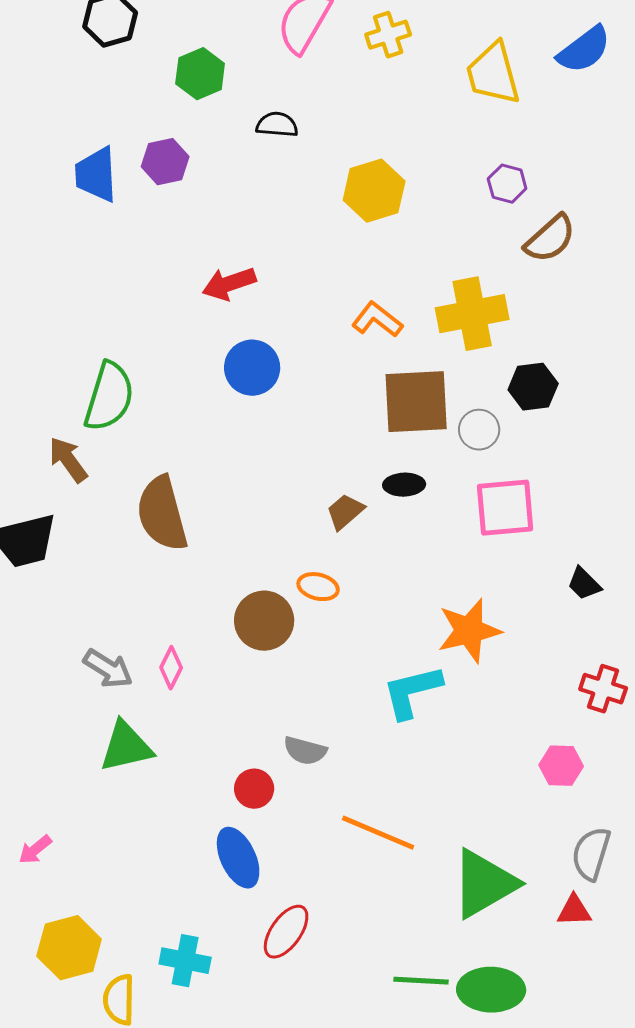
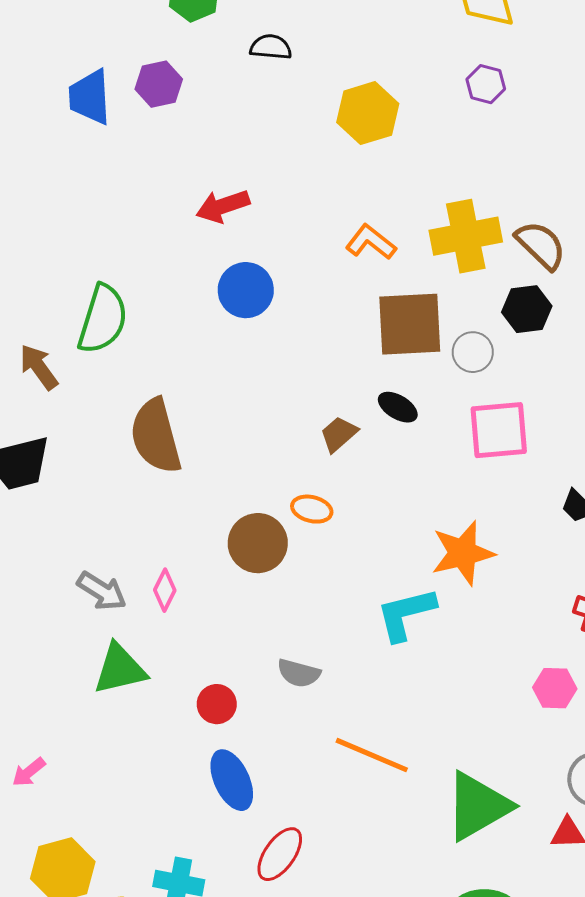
purple hexagon: (507, 184) -> (486, 84), moved
brown semicircle: (550, 239) -> (541, 245), moved, turned -94
brown arrow: (68, 460) -> (39, 367), moved
black ellipse: (404, 485) -> (398, 407), turned 33
red circle: (254, 789) -> (217, 704), moved

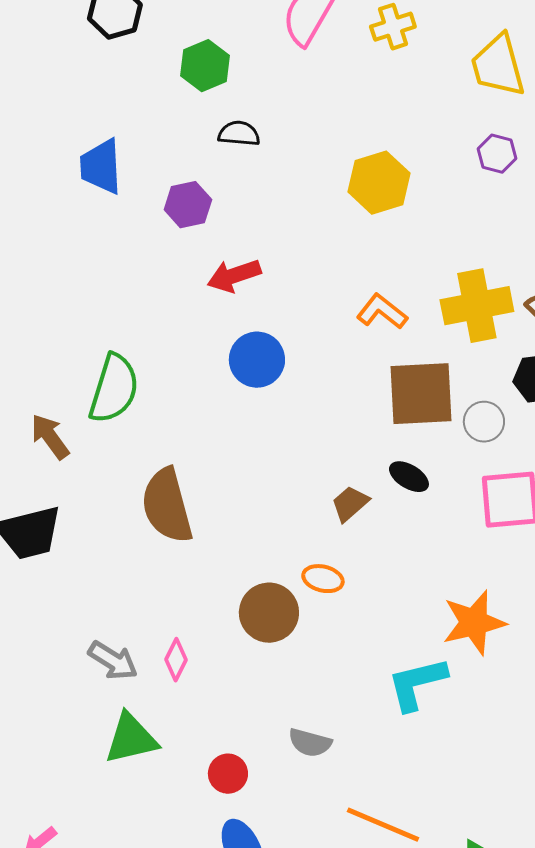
black semicircle: (271, 47) -> (239, 134), moved
purple hexagon: (159, 84) -> (188, 205), moved

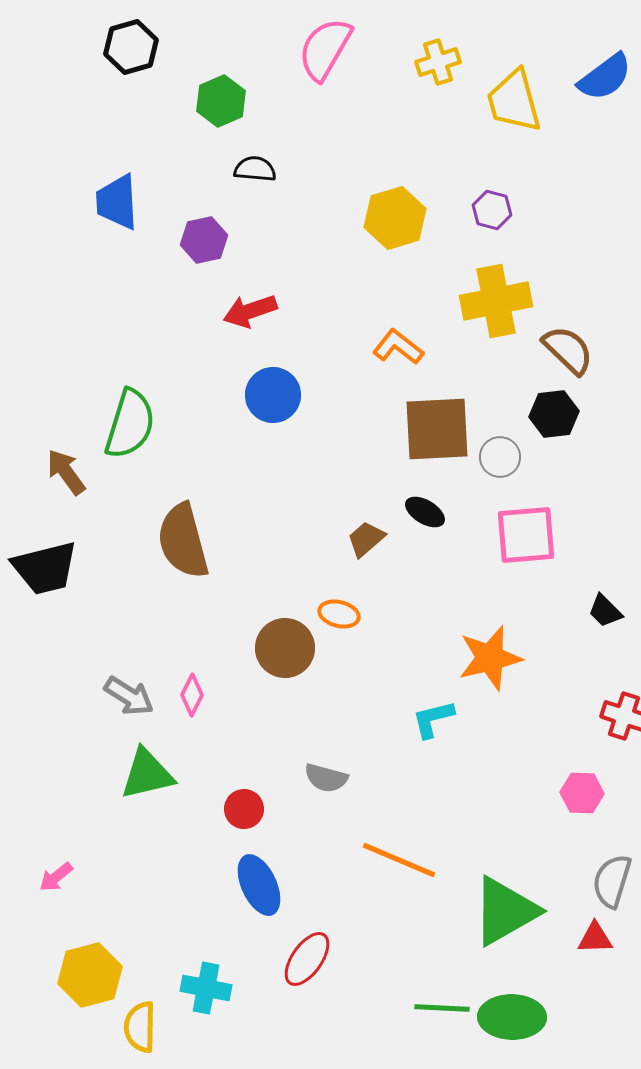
yellow cross: (393, 27) -> (438, 62), moved
purple hexagon: (497, 154) -> (492, 210), moved
yellow cross: (477, 306) -> (496, 301), moved
cyan L-shape: (417, 684) -> (433, 719), size x0.7

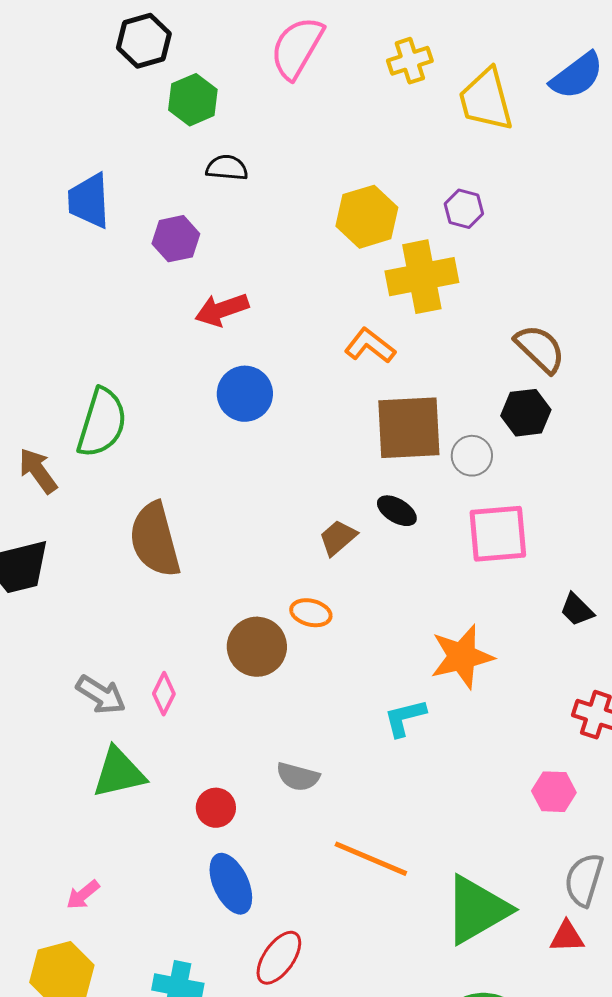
black hexagon: (131, 47) -> (144, 41), moved
yellow cross: (496, 301) -> (422, 277), moved
pink arrow: (56, 877) -> (83, 895), moved

